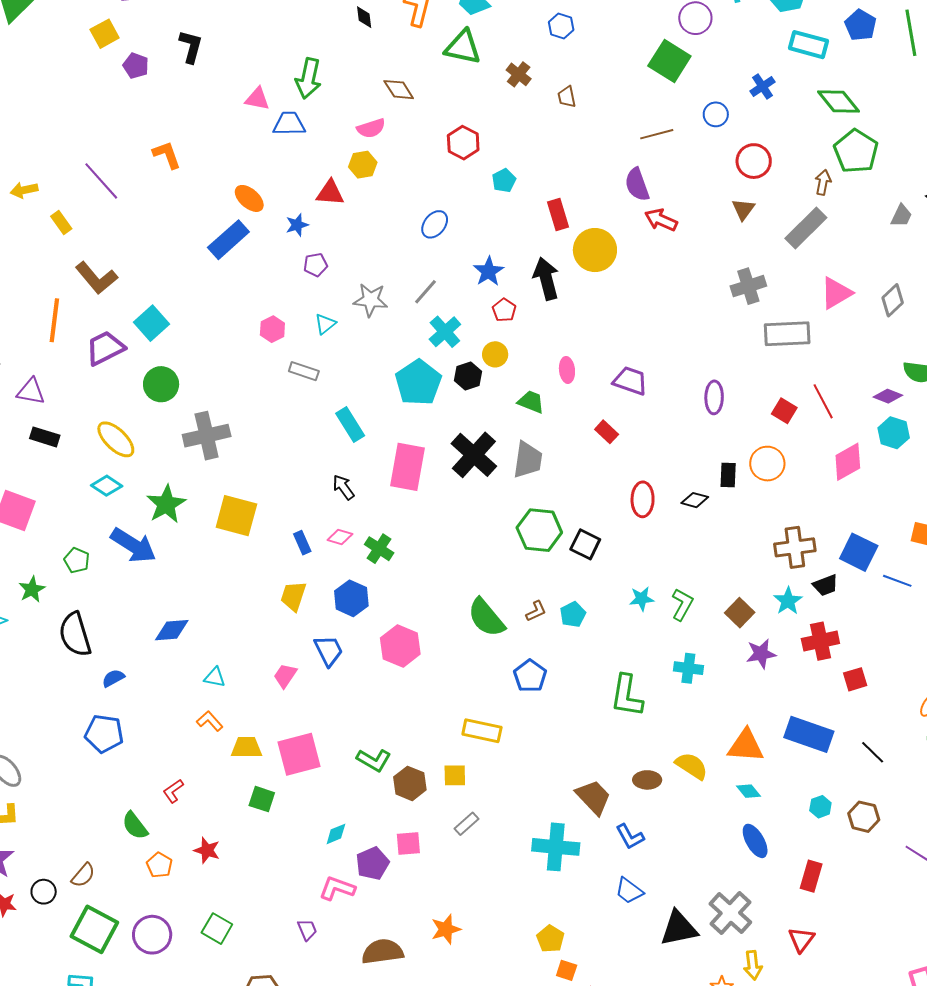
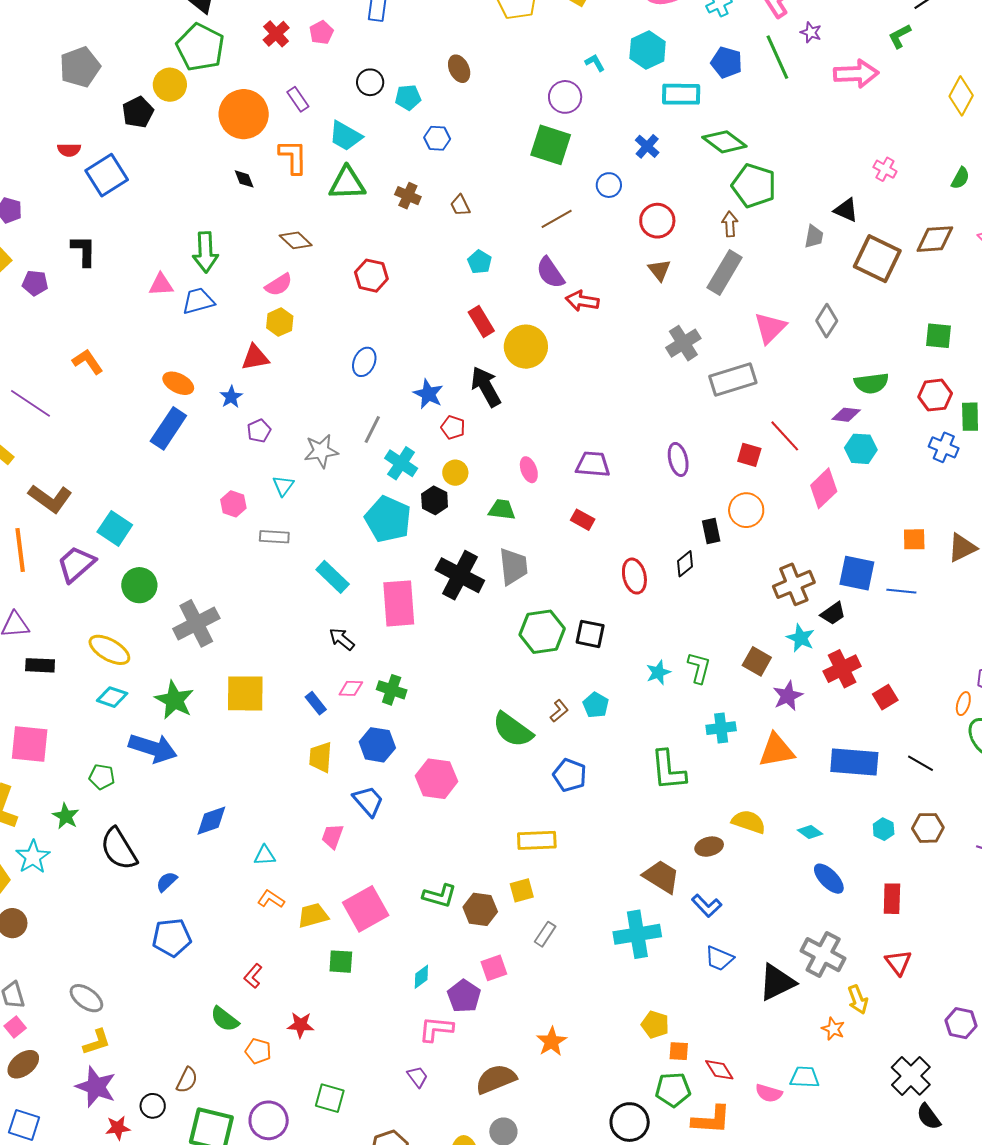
cyan pentagon: (504, 180) -> (480, 262), moved
black diamond: (695, 500) -> (685, 564), turned -40
orange triangle: (746, 746) -> (776, 750), moved

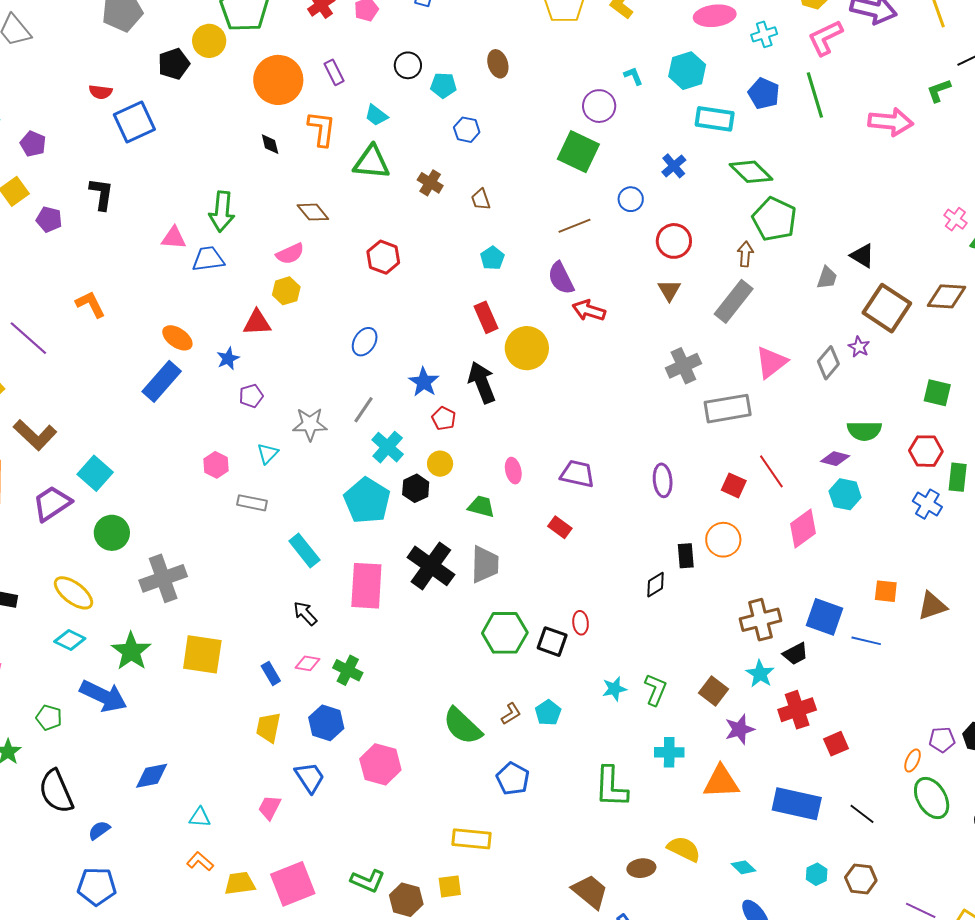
purple star: (811, 32) -> (859, 347), moved
cyan trapezoid: (345, 136) -> (376, 115), size x0.7
pink cross: (885, 169) -> (955, 219), moved
red ellipse: (634, 576) -> (581, 623), moved, size x0.7

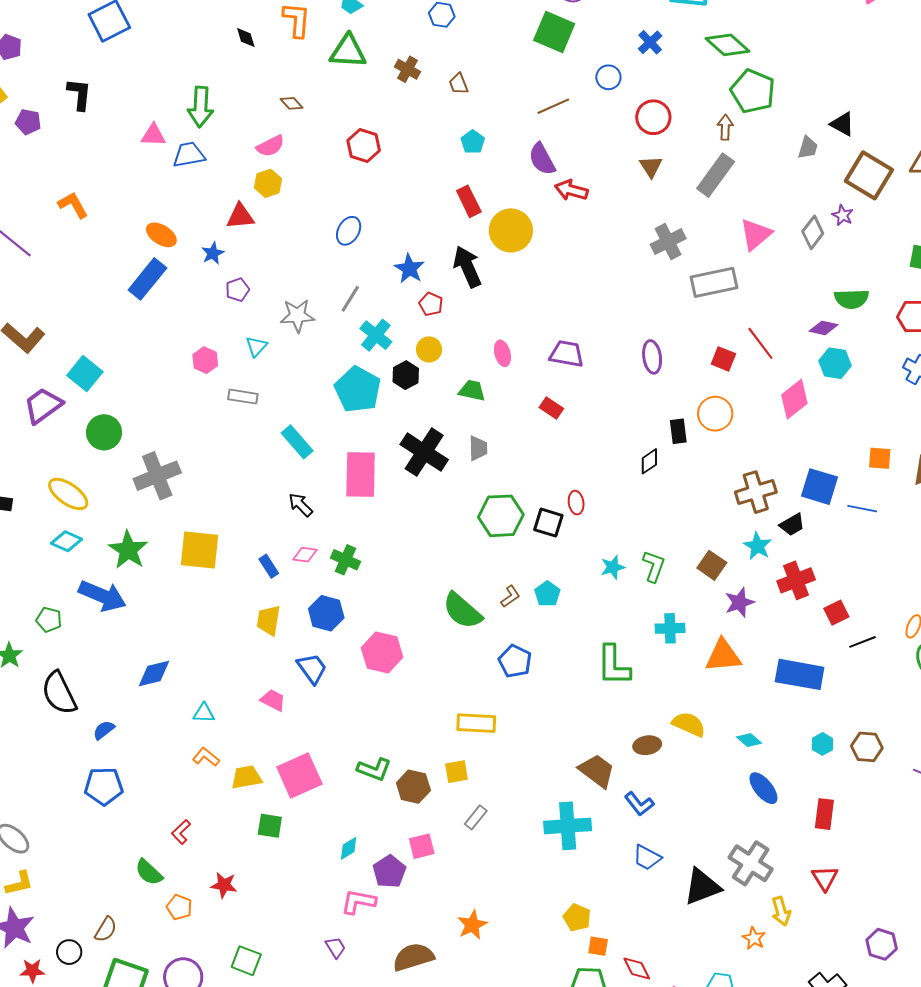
brown diamond: (313, 212) -> (292, 103), size x0.7
gray trapezoid: (485, 564) -> (478, 448), size x0.7
pink trapezoid: (270, 807) -> (273, 700), turned 92
black line: (862, 814) -> (862, 642), moved, turned -56

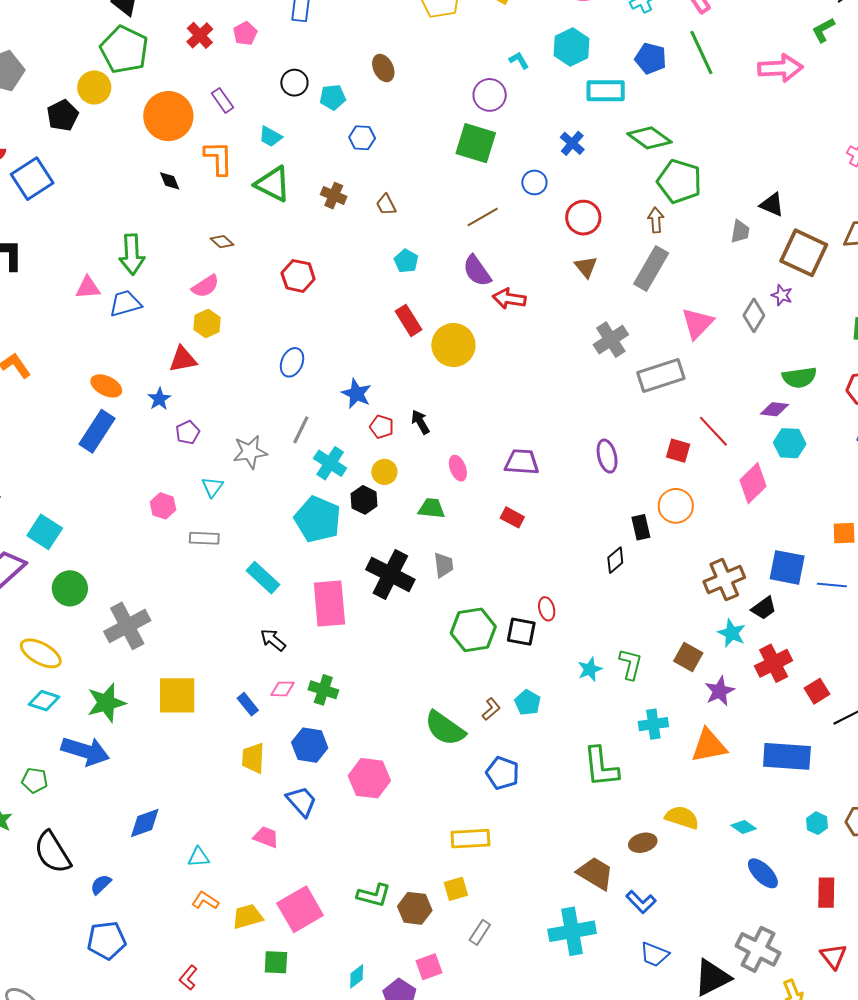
green triangle: (348, 51) -> (273, 184), turned 30
black arrow: (467, 267) -> (420, 422), moved, size x0.6
green star: (128, 550) -> (106, 703), turned 30

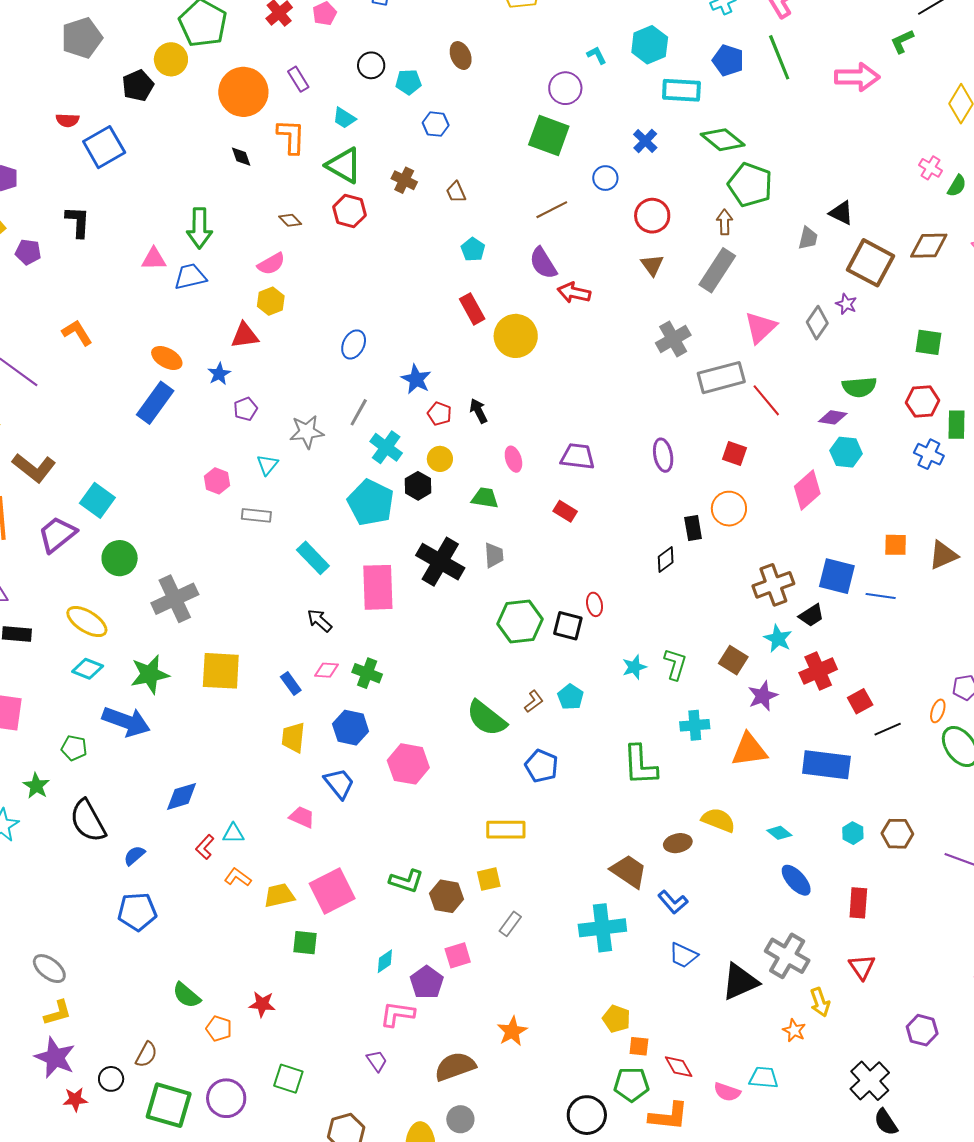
red hexagon: (298, 276) -> (349, 211), moved
red line: (713, 431) -> (766, 400), moved
red L-shape: (188, 978) -> (205, 847), moved

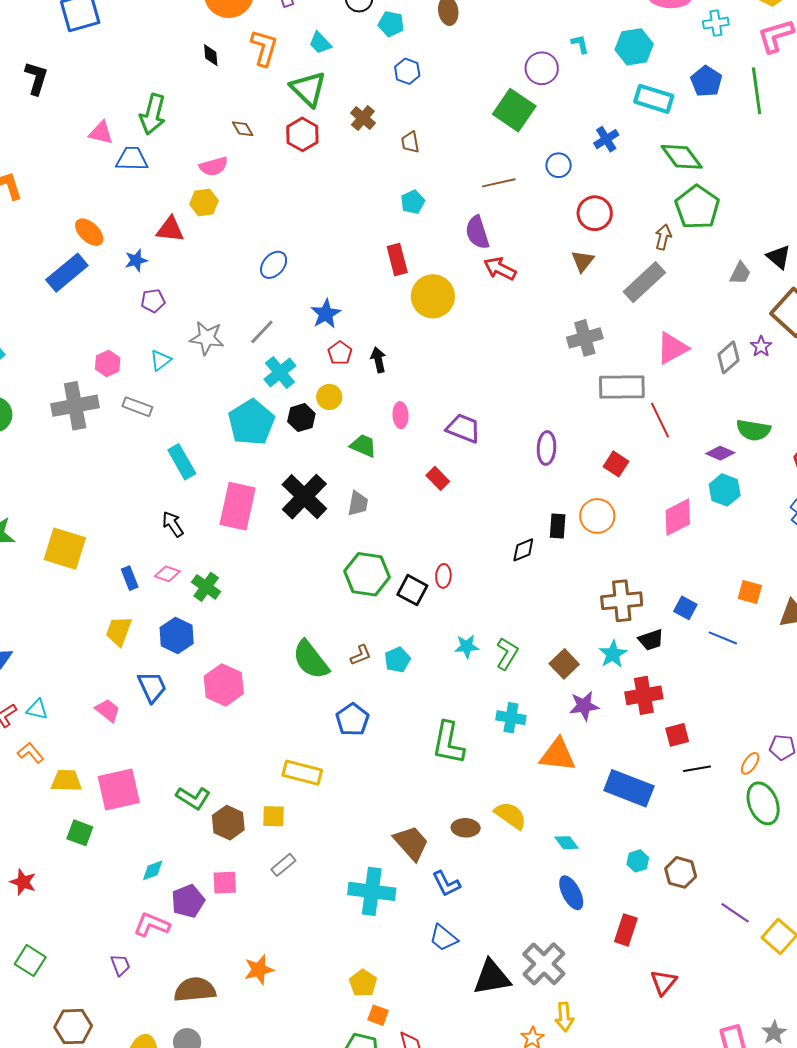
blue square: (837, 576) -> (685, 608), size x0.6
gray cross: (175, 599) -> (75, 406), moved
red triangle: (862, 967) -> (664, 982), moved

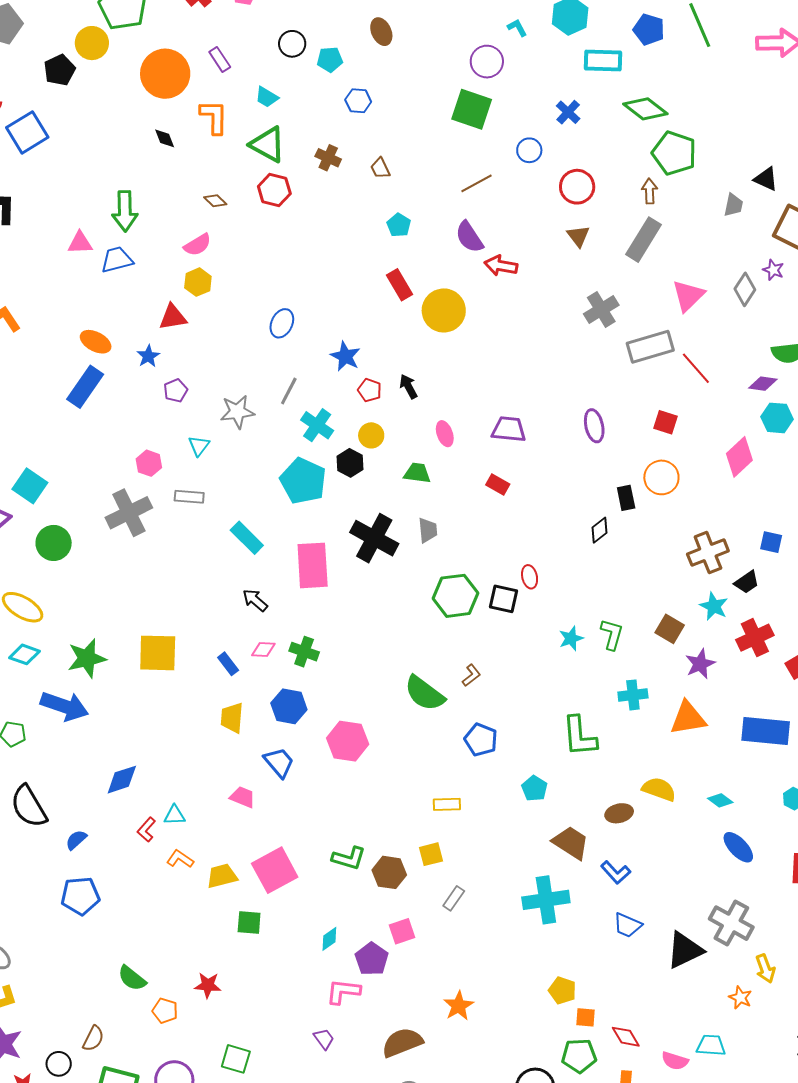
cyan pentagon: (397, 660) -> (535, 788), moved
yellow rectangle: (302, 773) -> (447, 804), size x0.7

